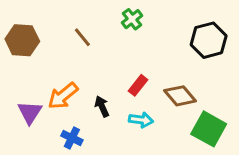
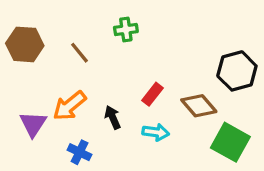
green cross: (132, 19) -> (126, 29), moved, turned 30
brown line: (82, 37) -> (79, 53), moved
black hexagon: (209, 40) -> (237, 71), moved

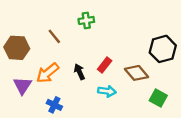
brown hexagon: (25, 44) -> (17, 48), moved
black arrow: (113, 117) -> (79, 72), moved
green square: (230, 142) -> (158, 98), size x0.7

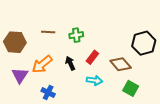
green cross: (86, 20) -> (76, 35), moved
brown line: (54, 36) -> (48, 32), turned -48
green square: (158, 98) -> (131, 88), moved

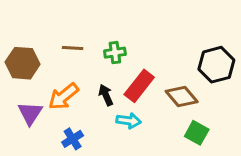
red rectangle: (92, 57) -> (139, 86), size x1.5
cyan arrow: (94, 80) -> (129, 121), moved
blue cross: (48, 92) -> (73, 139), turned 32

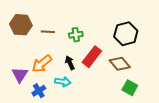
brown hexagon: (23, 63) -> (21, 25), moved
black hexagon: (216, 65) -> (126, 34), moved
cyan arrow: (129, 121) -> (63, 82), moved
blue cross: (73, 139) -> (39, 91), moved

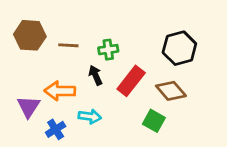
black arrow: (70, 63) -> (95, 75), moved
orange arrow: (42, 64) -> (60, 91), turned 40
green square: (130, 88) -> (154, 121), moved

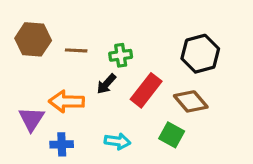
black arrow: (95, 75) -> (106, 84), turned -114
cyan arrow: (90, 117) -> (117, 141), moved
blue cross: (56, 129) -> (62, 144), turned 30

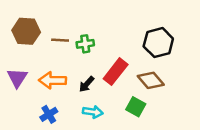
green cross: (121, 55) -> (85, 44), moved
black arrow: (106, 84) -> (87, 84), moved
purple triangle: (31, 119) -> (17, 78), moved
blue cross: (62, 144) -> (49, 114), turned -30

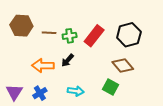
red rectangle: (116, 72) -> (94, 36), moved
purple triangle: (17, 78) -> (14, 92), moved
black arrow: (87, 84) -> (68, 60), moved

